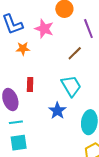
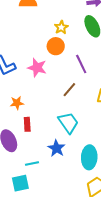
orange star: (23, 49) -> (17, 103), moved
cyan line: (16, 122) -> (32, 164), moved

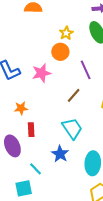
pink star: (37, 68) -> (41, 73), turned -30
cyan line: (32, 164) -> (35, 169), turned 56

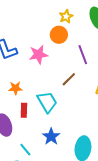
cyan trapezoid: (72, 128) -> (47, 102), moved

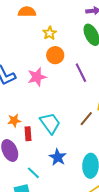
yellow star: (66, 16) -> (50, 33), moved
brown line: (69, 79) -> (86, 119), moved
orange star: (15, 88) -> (14, 121), moved

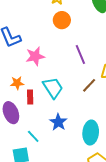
purple line: (81, 73) -> (80, 55), moved
pink star: (37, 77) -> (35, 56), moved

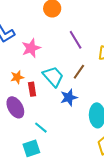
brown line: (89, 85) -> (79, 72), moved
blue star: (58, 122) -> (69, 97), moved, turned 30

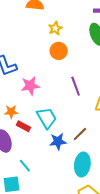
brown line: (79, 72) -> (80, 134), moved
red rectangle: (32, 89) -> (23, 126), turned -64

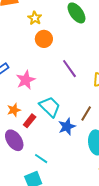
red rectangle: (23, 126) -> (30, 121), turned -64

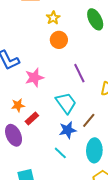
cyan trapezoid: (50, 107) -> (66, 103), moved
cyan line: (41, 159) -> (60, 153), moved

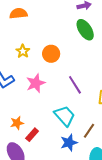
yellow star: (53, 18) -> (23, 51), moved
pink star: (34, 78) -> (36, 83), moved

